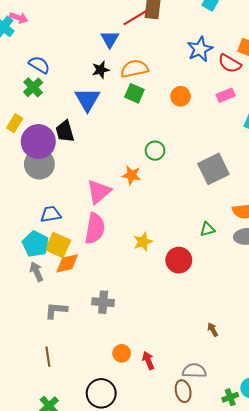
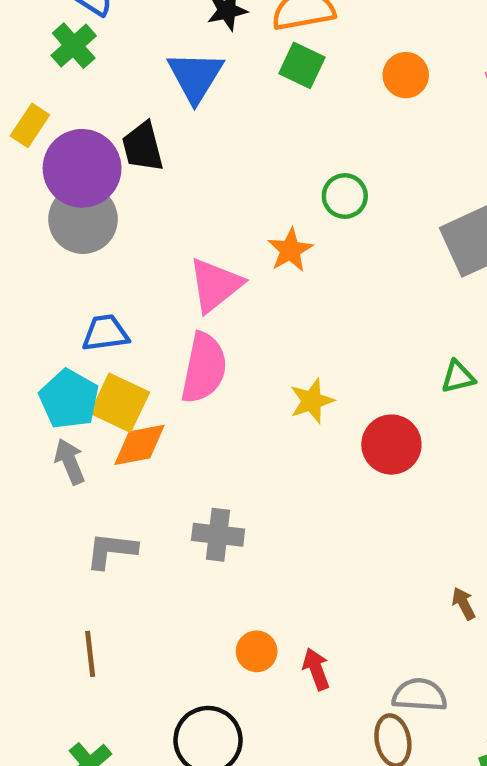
orange star: (132, 175) -> (290, 250), turned 30

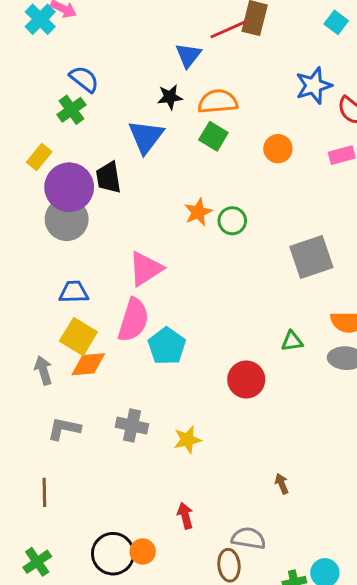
orange star: (290, 250) -> (198, 212), moved
cyan pentagon: (69, 399) -> (167, 346), moved
yellow star: (312, 401) -> (187, 440), moved
orange circle: (257, 651) -> (143, 552), moved

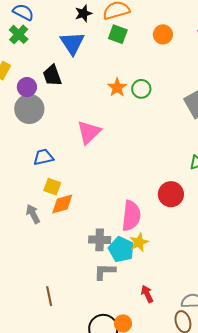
purple circle: (69, 187) -> (27, 87), size x0.6
pink semicircle: (133, 320) -> (131, 216), moved
yellow square: (78, 337) -> (52, 187), size x0.7
cyan pentagon: (167, 346) -> (121, 249), moved
gray L-shape: (64, 429) -> (105, 272), moved

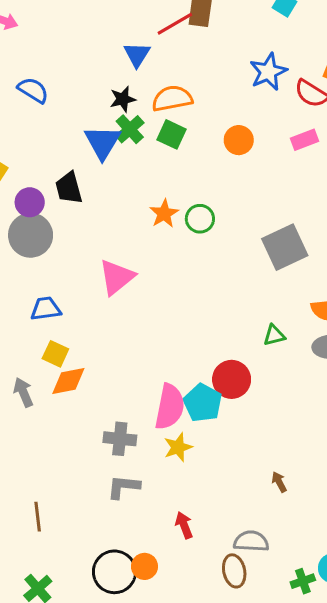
green cross: (19, 34) -> (130, 129), moved
cyan pentagon: (121, 249) -> (203, 403), moved

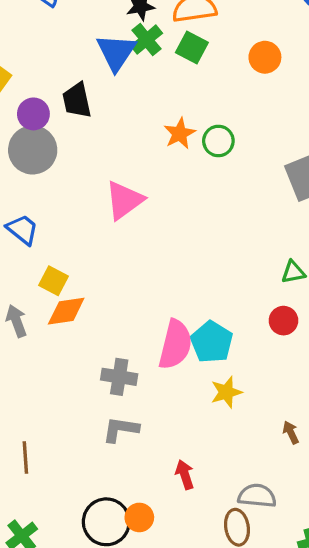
blue trapezoid: (46, 309) -> (22, 230), moved, turned 44
red circle: (232, 379) -> (283, 321), moved, size x0.7
yellow star: (178, 447) -> (226, 392), moved

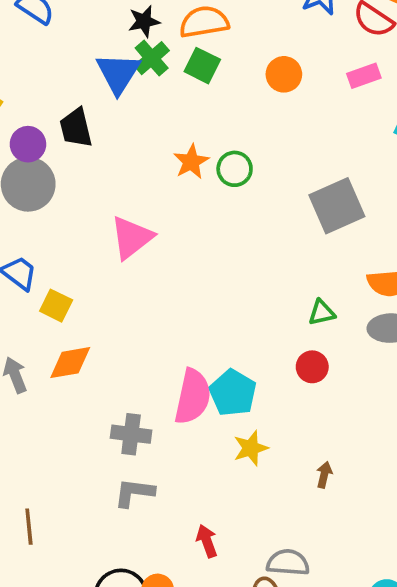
yellow square: (53, 281) -> (56, 306), moved
brown arrow: (291, 432) -> (324, 475), moved, turned 40

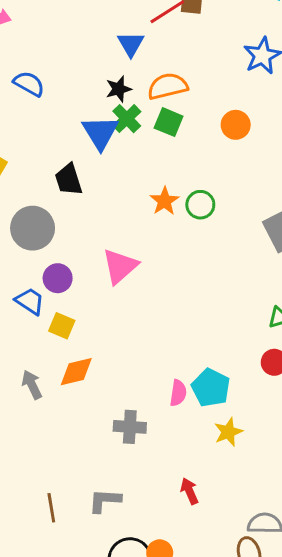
purple circle: (28, 144) -> (58, 278), moved
pink semicircle: (193, 397) -> (178, 393), size x0.6
gray L-shape: (134, 493) -> (105, 501), moved
red arrow: (207, 541) -> (189, 491), moved

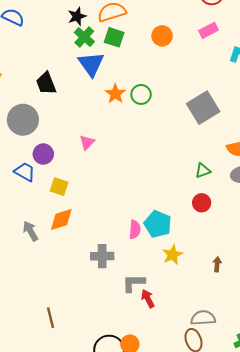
blue triangle: (100, 133) -> (91, 64), moved
pink triangle: (120, 266) -> (87, 142), size x0.6
yellow square: (62, 326) -> (59, 187), moved
gray L-shape: (105, 501) -> (134, 283), moved

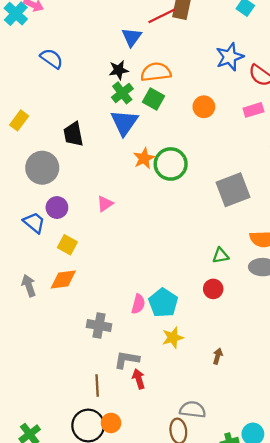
green circle: (141, 94) -> (171, 164), size x1.5
brown line: (51, 318) -> (97, 385), moved

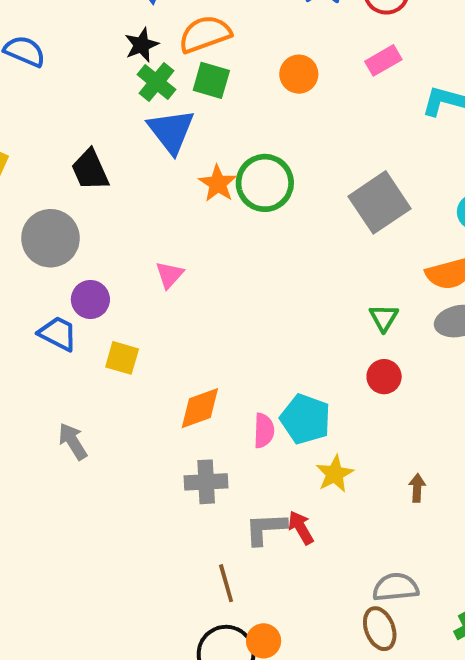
green triangle: (221, 256) -> (384, 318), turned -36
orange diamond: (63, 279) -> (200, 408), moved
red arrow: (139, 379) -> (301, 528), moved

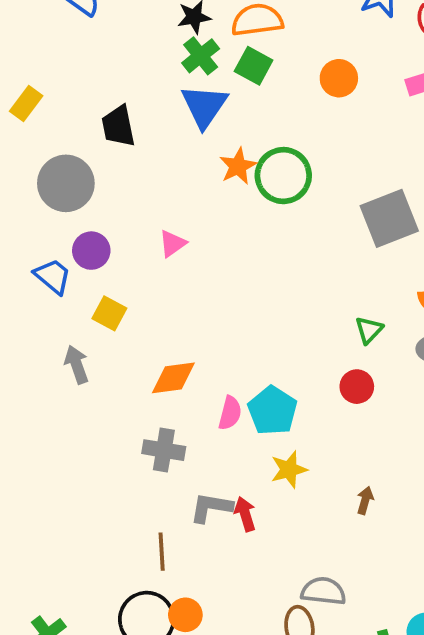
gray arrow: (73, 441) -> (77, 365), moved

